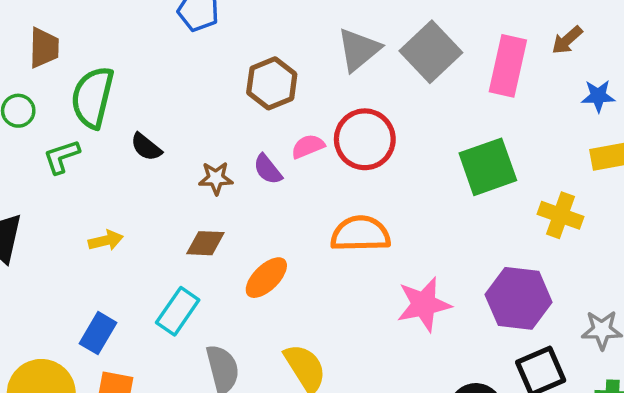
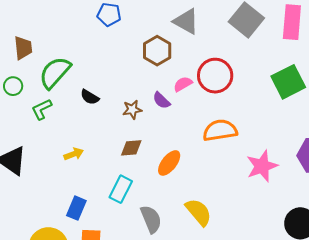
gray triangle: (359, 50) -> (186, 21), moved, turned -44
green semicircle: (93, 97) -> (55, 73), turned 36

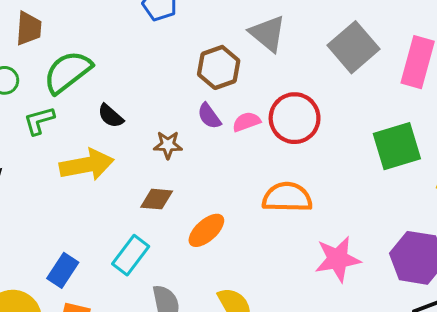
purple semicircle: (161, 100) -> (209, 116), moved
yellow arrow: (74, 154) -> (87, 165), moved, size x1.8

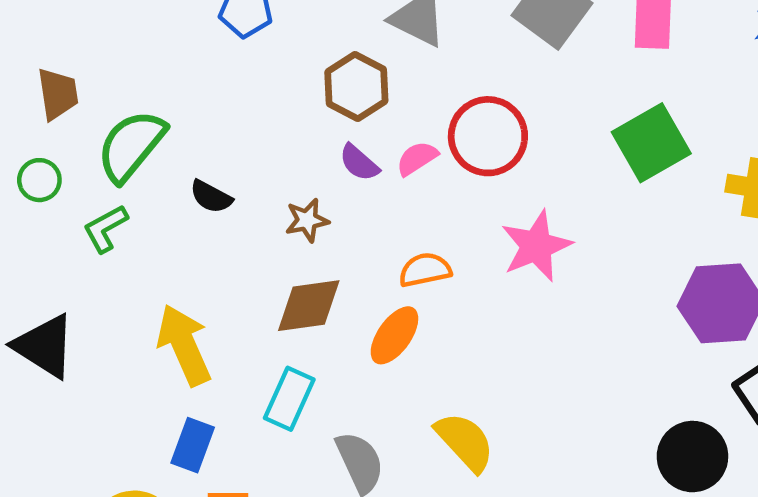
yellow arrow: (87, 165) -> (184, 345), moved, turned -90
orange semicircle: (287, 197) -> (425, 270), moved, size x0.7
brown diamond: (157, 199) -> (309, 306), size x1.4
pink star: (338, 259) -> (536, 246), moved

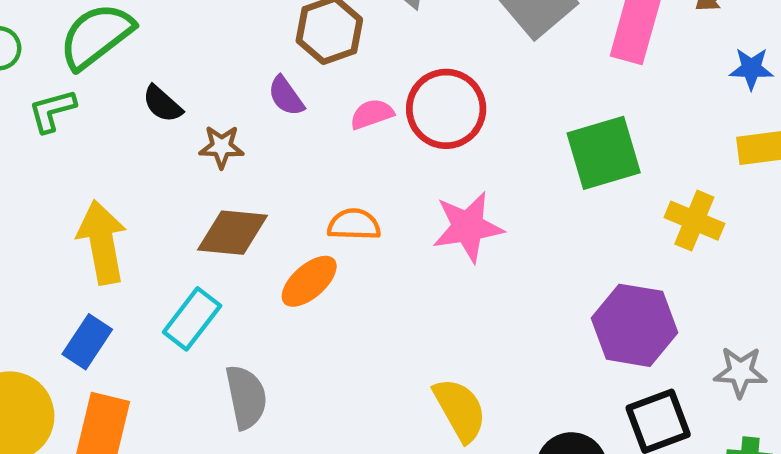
purple semicircle: (359, 163) -> (286, 96), moved
brown star: (307, 220) -> (222, 147), moved
yellow semicircle: (465, 442) -> (460, 410), moved

